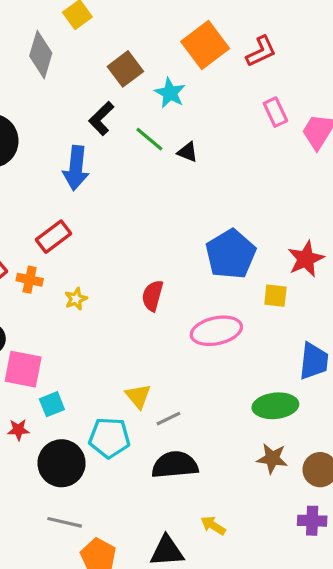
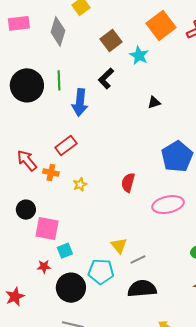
black L-shape: (101, 118) -> (106, 78), moved
green line: (149, 139) -> (59, 80), moved, turned 48
black triangle: (188, 152) -> (154, 102), moved, turned -40

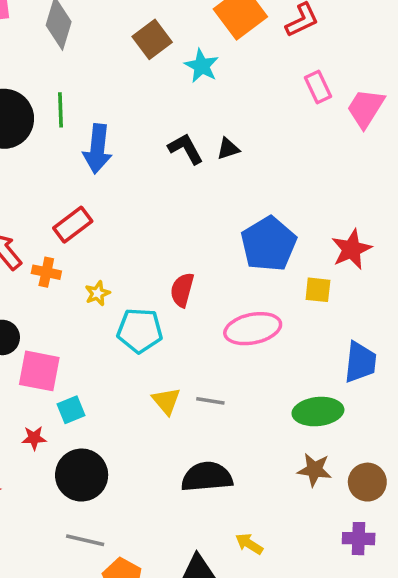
black L-shape: (106, 78) -> (186, 149), moved, turned 105
gray line: (138, 260) -> (210, 401), moved, turned 35
cyan pentagon: (101, 272) -> (140, 330), moved

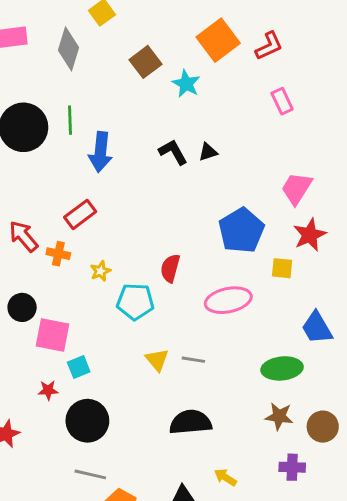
pink trapezoid: (366, 108) -> (297, 188), moved
blue trapezoid: (360, 362) -> (317, 328), turned 144
purple cross: (359, 539) -> (292, 467), moved

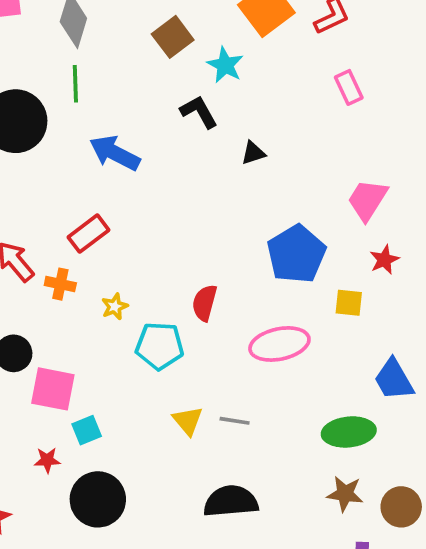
green line: (70, 120) -> (75, 84), moved
blue arrow: (100, 152) -> (115, 153), turned 111
black L-shape: (173, 152) -> (199, 112), moved
red star: (310, 235) -> (384, 260), size x0.7

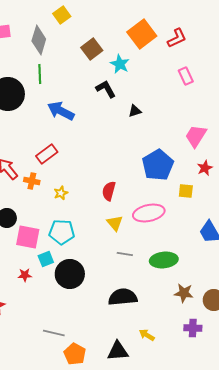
cyan pentagon: (160, 346) -> (62, 232), moved
yellow triangle: (188, 421) -> (115, 223), moved
green ellipse: (349, 432) -> (164, 260), moved
black circle: (98, 499) -> (70, 274), moved

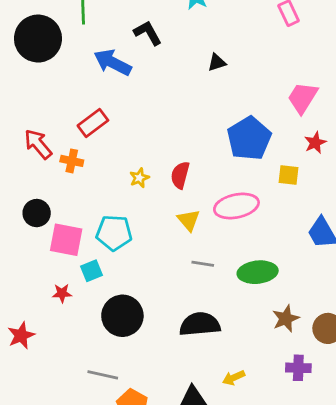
black L-shape: (106, 89) -> (148, 33), moved
yellow star: (61, 193) -> (139, 178), moved
black circle: (70, 274) -> (122, 316), moved
brown star: (184, 293) -> (286, 319), turned -30
yellow arrow: (147, 335) -> (234, 378), turned -56

